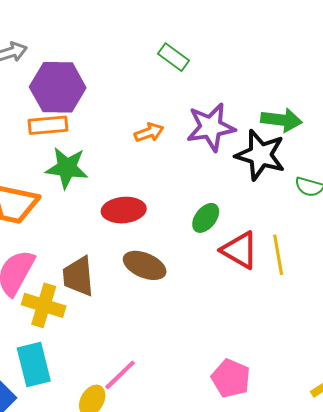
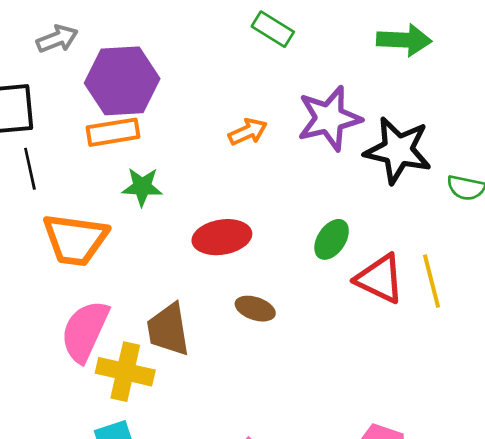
green arrow: (281, 120) -> (404, 40), moved
green star: (67, 168) -> (142, 187), size x0.7
brown ellipse: (145, 265) -> (255, 309), size x0.7

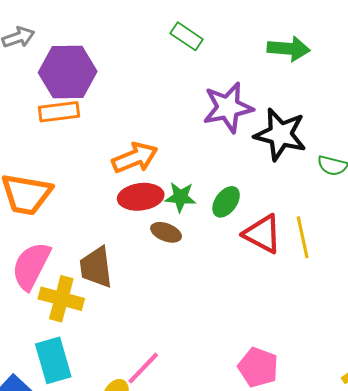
orange arrow: (248, 132) -> (135, 158), moved, size x1.5
green star: (142, 187) -> (180, 197), moved
brown ellipse: (255, 309) -> (166, 232), moved

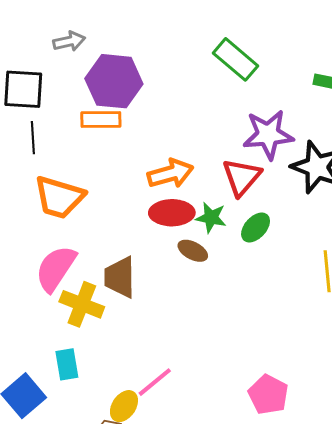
green rectangle: (187, 36) -> (235, 59), size x1.4
red triangle: (262, 234) -> (242, 177), moved, turned 36
cyan rectangle: (53, 360) -> (67, 364), size x0.7

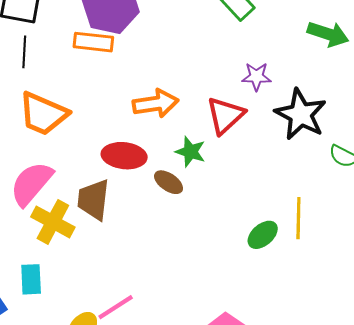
purple star: (268, 135) -> (256, 77), size x0.6
red ellipse: (172, 213) -> (124, 156), moved
green ellipse: (256, 227) -> (263, 235), moved

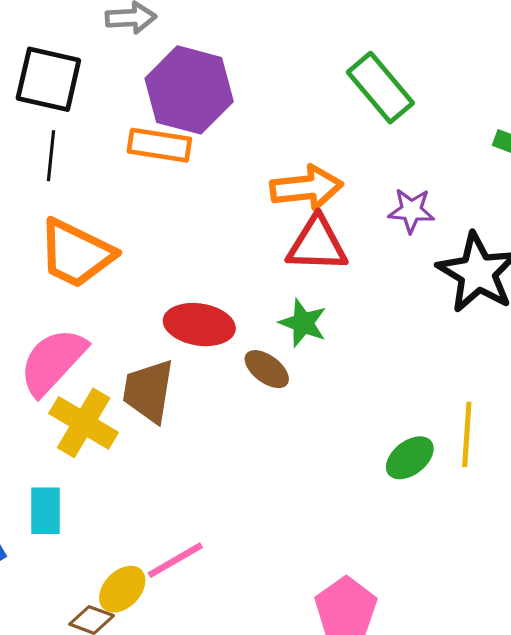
orange arrow: (156, 104) -> (306, 188), moved
red triangle: (225, 115) -> (317, 244), moved, turned 42

